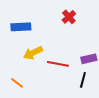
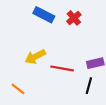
blue rectangle: (21, 27) -> (44, 15), moved, turned 30

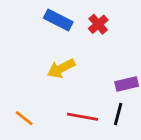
yellow arrow: (35, 57) -> (61, 68), moved
red line: (62, 68) -> (82, 117), moved

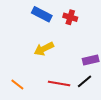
red cross: (98, 24) -> (70, 17), turned -32
black line: (118, 114) -> (85, 81), turned 35

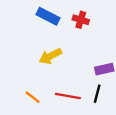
black line: (85, 81) -> (97, 94), turned -35
orange line: (17, 84) -> (33, 97), moved

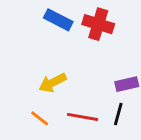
red cross: (81, 20) -> (98, 24), size x1.5
yellow arrow: (50, 56) -> (53, 83), moved

